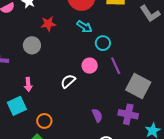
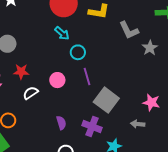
red star: (48, 24) -> (21, 72), moved
pink circle: (90, 66) -> (57, 80), moved
white semicircle: (68, 81) -> (31, 93), moved

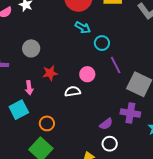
white semicircle: (31, 93) -> (73, 91), moved, turned 35
purple semicircle: (61, 123) -> (106, 124), moved, turned 80

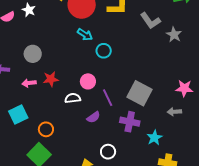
purple line: (116, 65) -> (108, 98), moved
pink arrow: (29, 88) -> (29, 83), moved, turned 88
purple semicircle: (106, 124) -> (93, 117), moved

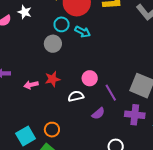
cyan circle: (104, 51) -> (62, 24), moved
gray circle: (33, 54) -> (53, 44), moved
cyan square: (18, 115) -> (26, 136), moved

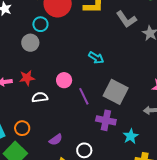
cyan arrow: (83, 32) -> (96, 58), moved
white semicircle: (76, 96) -> (40, 97), moved
purple semicircle: (98, 113) -> (56, 140), moved

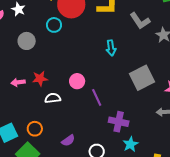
gray circle: (30, 43) -> (27, 41), moved
cyan arrow: (96, 58) -> (111, 48), moved, turned 49
gray square: (116, 92) -> (142, 78), moved, turned 35
cyan star: (131, 136) -> (130, 144), moved

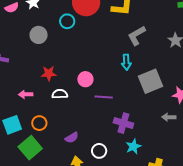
gray L-shape: (140, 21) -> (137, 36), moved, turned 90
cyan arrow: (111, 48) -> (126, 62), moved
pink arrow: (18, 82) -> (26, 94), moved
purple line: (97, 97) -> (104, 97), turned -66

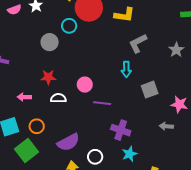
gray circle: (39, 35) -> (50, 42), moved
gray square: (150, 81) -> (150, 90), size x0.7
purple semicircle: (72, 138) -> (68, 142), size x1.6

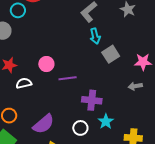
cyan arrow: (126, 69) -> (95, 36), moved
white circle: (95, 157) -> (80, 128), moved

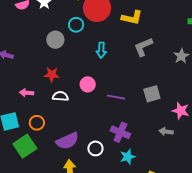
cyan arrow: (95, 36) -> (101, 50), moved
purple line: (68, 78) -> (116, 97), moved
white circle: (80, 128) -> (95, 148), moved

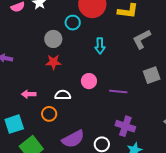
red star: (52, 75) -> (53, 62), moved
gray square: (152, 94) -> (152, 75), moved
orange circle: (37, 123) -> (49, 114), moved

